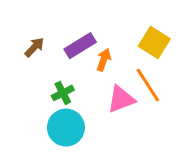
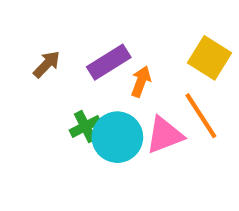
cyan circle: (66, 128) -> (117, 137), moved

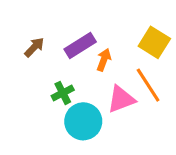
cyan circle: (117, 137) -> (83, 121), moved

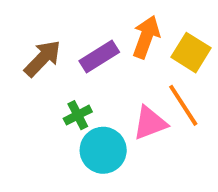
brown arrow: (34, 47) -> (43, 58), size x1.5
orange arrow: (104, 60) -> (146, 37), moved, size x1.5

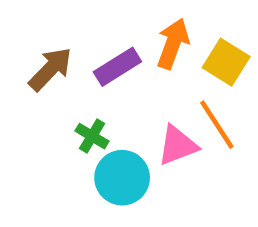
green cross: (78, 115) -> (92, 136), turned -32

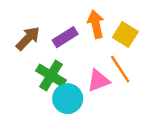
orange arrow: (173, 44) -> (96, 24), turned -32
green cross: (92, 136) -> (51, 76), size x1.6

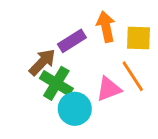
yellow square: (125, 35) -> (138, 38), turned -30
brown arrow: (28, 38) -> (42, 62), moved

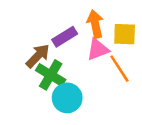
pink triangle: (109, 89) -> (98, 49), moved

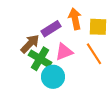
pink triangle: (98, 49) -> (64, 52), moved

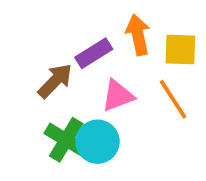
green cross: (40, 59) -> (66, 140), moved

